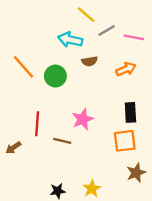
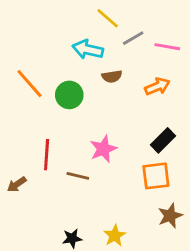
black rectangle: (130, 112) -> (163, 140), turned 48

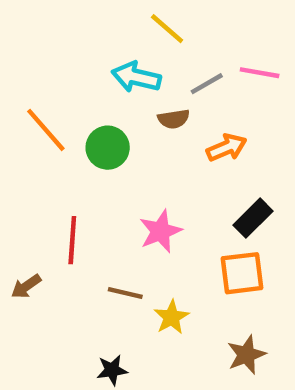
gray line: (133, 38) -> (207, 84), moved
orange arrow: (157, 86) -> (227, 148), moved
brown line: (78, 176) -> (125, 293), moved
brown star: (170, 216) -> (246, 355), moved
yellow star: (115, 236) -> (171, 317), moved

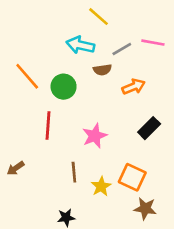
red line: (72, 240) -> (48, 125), moved
orange square: (242, 273) -> (132, 177), moved, turned 32
brown line: (125, 293) -> (74, 172), turned 72
brown star: (246, 355) -> (145, 208), turned 30

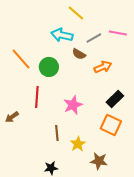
brown semicircle: (102, 70) -> (79, 54), turned 40
brown arrow: (16, 168) -> (12, 117), moved
orange square: (132, 177) -> (111, 125), moved
brown star: (145, 208) -> (99, 161), moved

